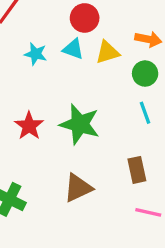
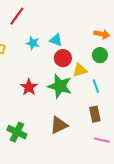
red circle: (85, 18) -> (63, 58), moved
yellow triangle: (107, 52) -> (80, 70), moved
cyan line: (145, 113) -> (96, 86), moved

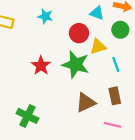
cyan triangle: (56, 40) -> (97, 13), moved
brown triangle: (59, 125) -> (86, 102), moved
pink line: (102, 140) -> (113, 125), moved

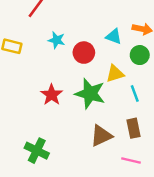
red circle: (79, 33) -> (84, 53), moved

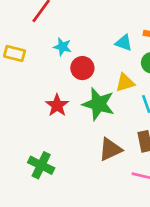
red circle: (84, 53) -> (82, 68), moved

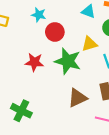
red star: (57, 105) -> (34, 62), turned -30

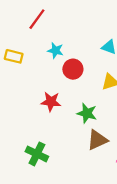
green star: (68, 61) -> (87, 113), moved, size x0.7

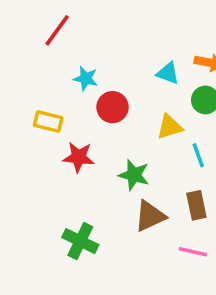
yellow rectangle: (14, 56) -> (48, 121), moved
green cross: (37, 154) -> (80, 241), moved

